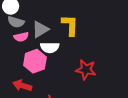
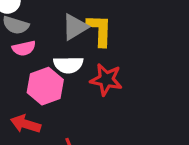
gray triangle: (40, 29) -> (75, 27), moved
red star: (86, 70) -> (106, 80), moved

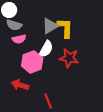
white semicircle: (68, 65) -> (46, 49), turned -60

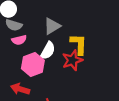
yellow L-shape: (65, 28) -> (79, 44), moved
red star: (69, 58) -> (72, 60), turned -30

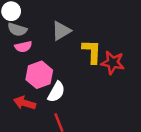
white semicircle: (48, 51) -> (56, 92), moved
red star: (72, 60) -> (113, 63), moved, turned 30

